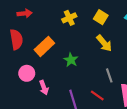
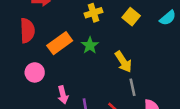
yellow arrow: (104, 43) -> (123, 62), moved
green star: (71, 60) -> (90, 45), moved
pink arrow: (44, 88) -> (63, 95), moved

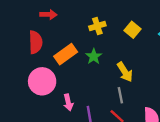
pink circle: (35, 72) -> (42, 81), size x1.5
gray line: (132, 87) -> (120, 95), moved

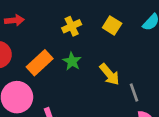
gray line: (120, 95) -> (134, 92), moved

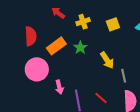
red arrow: (14, 20) -> (58, 13), moved, turned -144
yellow square: (112, 25) -> (113, 24), turned 32

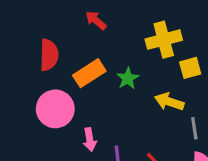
yellow cross: (83, 22) -> (164, 40), moved, size x1.5
yellow square: (113, 24) -> (190, 68), moved
yellow arrow: (107, 60) -> (169, 102), turned 138

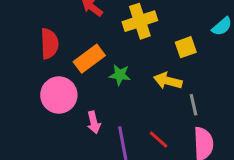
yellow cross: (164, 40) -> (140, 21), moved
green star: (128, 78) -> (120, 75), moved, turned -30

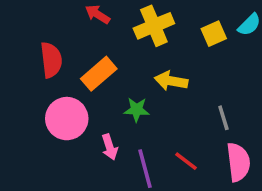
yellow square: (186, 47) -> (214, 34), moved
green star: (120, 75) -> (137, 110), moved
yellow arrow: (168, 81) -> (171, 81), moved

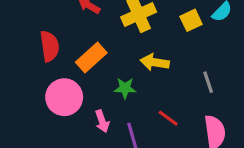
gray line: (223, 118) -> (208, 82), moved
red line: (186, 161) -> (168, 118), moved

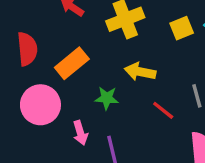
red line: (168, 118) -> (163, 110), moved

